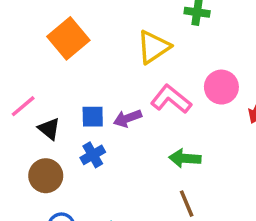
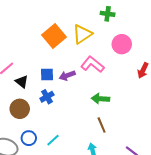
orange square: (68, 38) -> (54, 36), moved
pink circle: (221, 87) -> (122, 44), moved

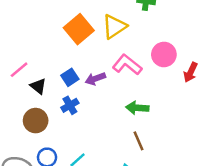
pink circle: (122, 44) -> (164, 54), moved
blue square: (47, 74) -> (70, 77), turned -32

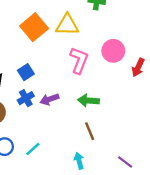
yellow triangle: (114, 27) -> (67, 25), turned 35
pink L-shape: (127, 65) -> (79, 60), turned 72
purple arrow: (95, 79) -> (49, 99), moved

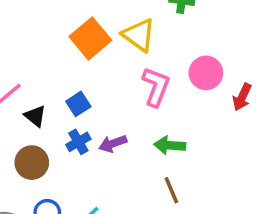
yellow triangle: (67, 25) -> (139, 35), turned 35

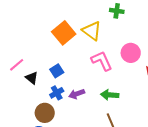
pink L-shape: (156, 87) -> (102, 61), turned -45
brown circle: (32, 163) -> (45, 113), moved

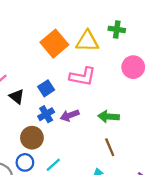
green cross: (117, 11) -> (117, 29), moved
yellow triangle: (92, 31) -> (87, 41), turned -35
pink L-shape: (102, 61) -> (83, 77), moved, turned 125

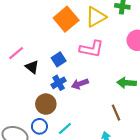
yellow triangle: (87, 41) -> (96, 17), turned -30
green arrow: (108, 117) -> (127, 83), moved

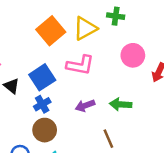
blue square: (59, 59) -> (42, 77), size x1.5
purple arrow: (80, 84) -> (85, 106), moved
brown circle: (46, 104) -> (45, 130), moved

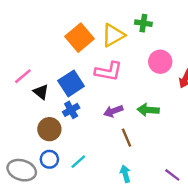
brown circle: (45, 130) -> (49, 129), moved
brown line: (108, 139) -> (126, 138), moved

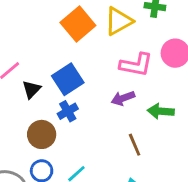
pink L-shape: (108, 71) -> (136, 65), moved
black triangle: (41, 92) -> (31, 89), turned 35
purple arrow: (113, 111) -> (123, 98), moved

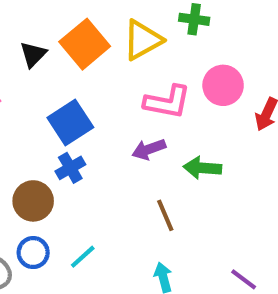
black triangle: (31, 89) -> (33, 54), moved

